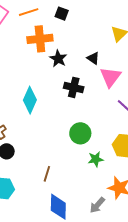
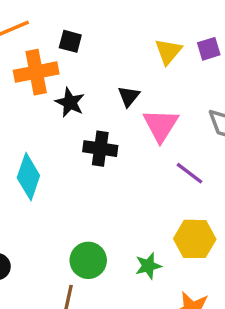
black square: (62, 14) -> (70, 41), moved
black triangle: (93, 58) -> (129, 96), turned 40
green circle: (80, 133) -> (88, 260), moved

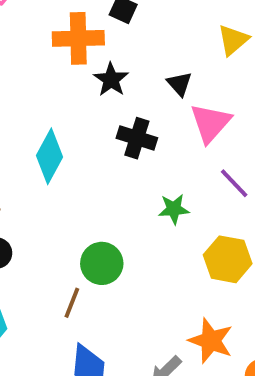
black triangle: (129, 96) -> (179, 84), turned -30
green star: (148, 266) -> (174, 209), moved

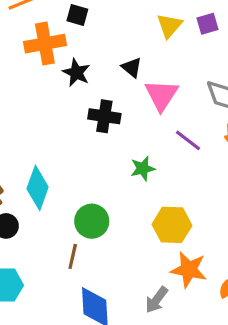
cyan diamond: (49, 156) -> (38, 188), moved
yellow hexagon: (228, 259) -> (172, 225), moved

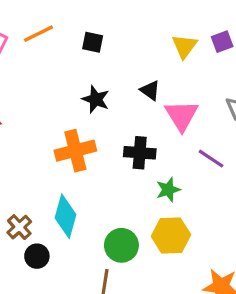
orange cross: (45, 44) -> (75, 151), moved
black cross: (104, 116) -> (140, 153), moved
yellow hexagon: (172, 225) -> (171, 236), moved

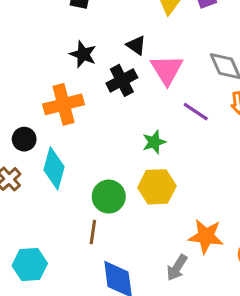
black cross: (140, 153) -> (122, 80), moved, turned -32
black circle: (37, 256) -> (24, 139), moved

